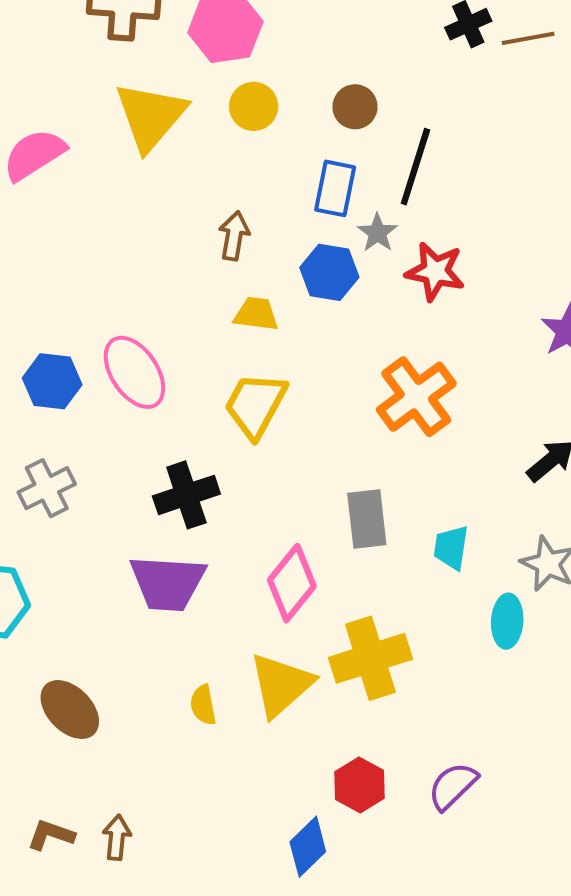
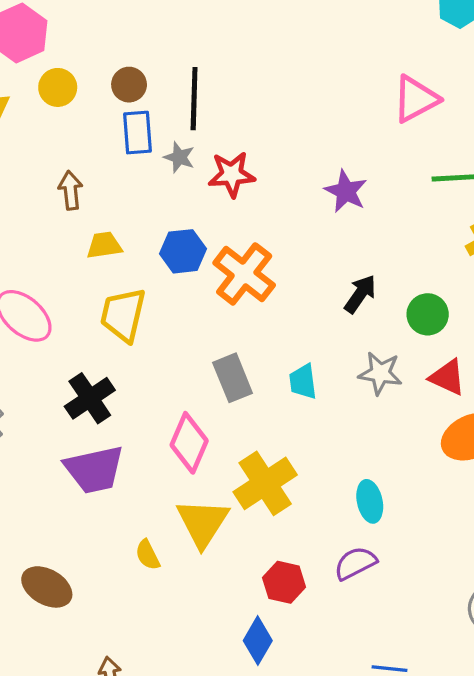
brown circle: (355, 107) -> (129, 85), moved
blue hexagon: (329, 272) -> (183, 251), moved
cyan ellipse: (507, 621) -> (370, 501), moved
purple semicircle: (453, 786) -> (355, 563), turned 33

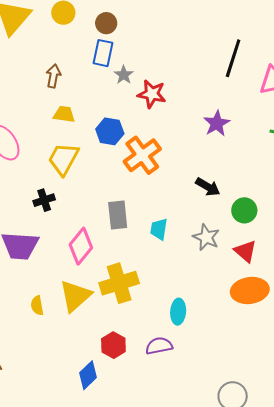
black line: (194, 99) -> (233, 58), moved
black arrow: (360, 294) -> (208, 187), turned 70
black cross: (90, 398) -> (44, 200), moved, size x0.7

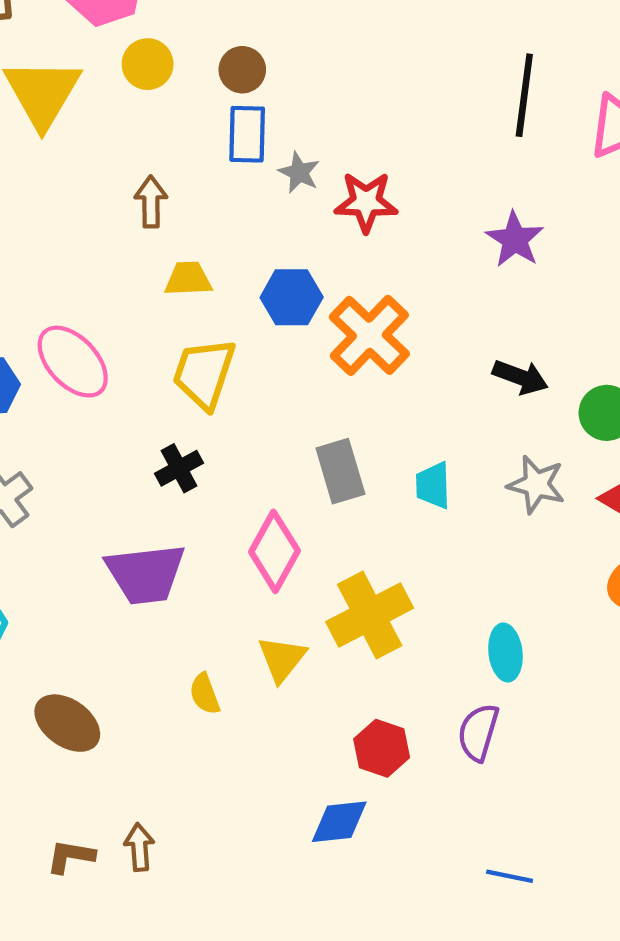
yellow triangle: (75, 296) -> (282, 659), size x0.7
purple semicircle: (159, 346) -> (478, 732), turned -52
blue diamond: (88, 375) -> (339, 822), turned 48

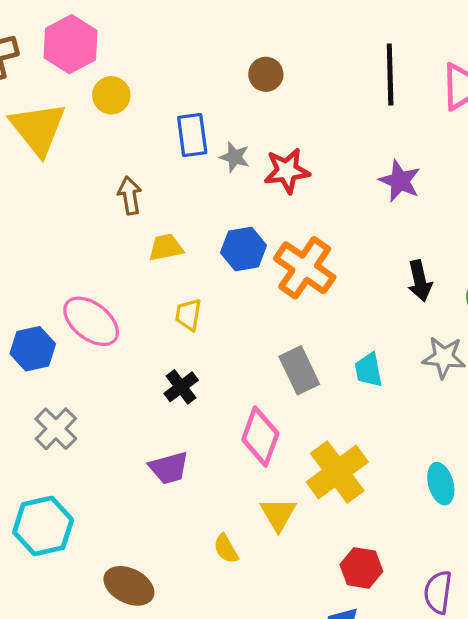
brown circle: (242, 70) -> (266, 74), moved
yellow trapezoid: (204, 373) -> (188, 315), size x0.6
black arrow: (520, 377) -> (420, 281), turned 66
purple trapezoid: (146, 574) -> (169, 468), size x0.7
purple semicircle: (478, 732) -> (438, 592), moved

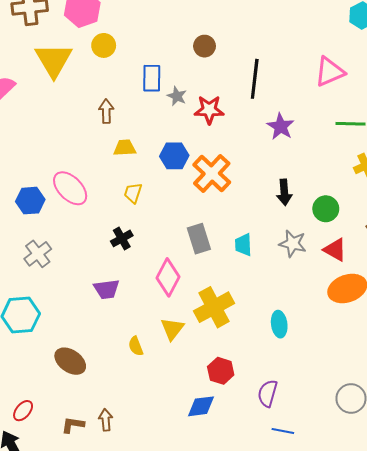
black line: (390, 74) -> (255, 79), moved

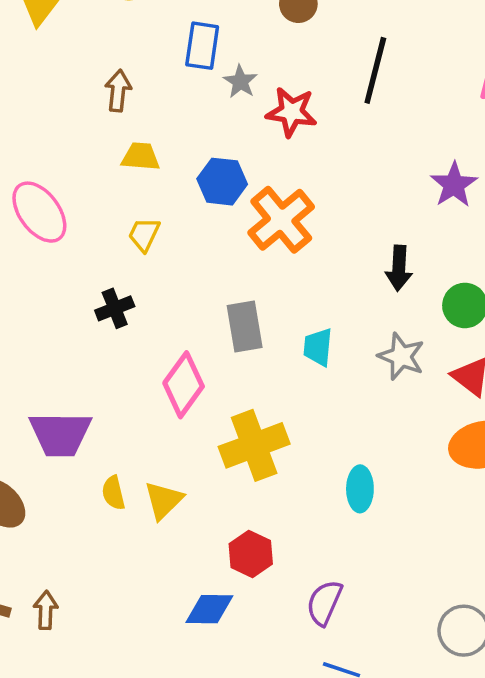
purple star: (281, 127) -> (454, 185), moved
purple trapezoid: (107, 289) -> (60, 434), moved, size x1.4
yellow triangle: (172, 329) -> (164, 500), moved

